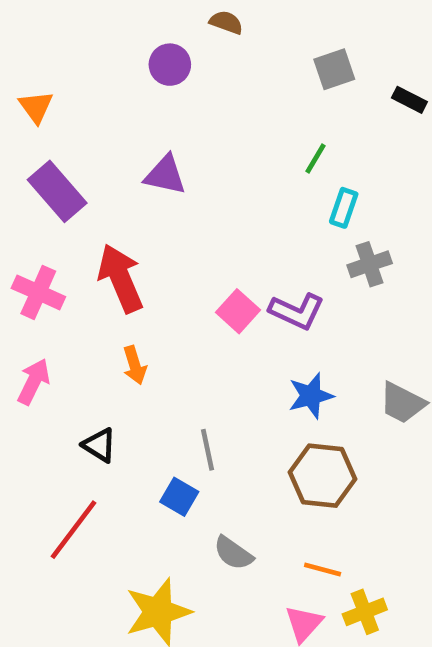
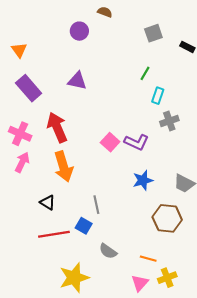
orange arrow: (135, 365) -> (63, 167), size x1.8
pink arrow: (34, 382) -> (22, 162), moved
brown hexagon: (323, 476) -> (167, 218), moved
red line: (74, 530) -> (54, 234), moved, turned 44

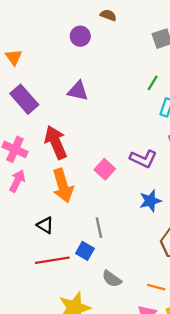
pink square: (110, 142) -> (105, 169), moved

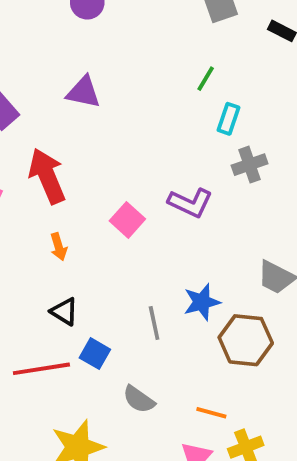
orange arrow: (63, 186) -> (59, 247), size x0.5
blue star: (150, 201) -> (202, 302), moved
black triangle: (45, 225) -> (64, 312), moved
gray line: (99, 228) -> (154, 323), moved

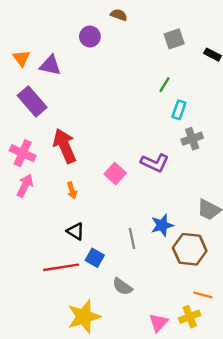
purple triangle: (83, 92) -> (50, 65), moved
orange line: (211, 413) -> (203, 295), moved

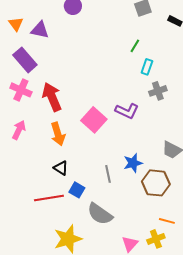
pink cross: (23, 153) -> (21, 90), moved
pink square: (115, 174) -> (94, 120), size x1.4
orange arrow: (72, 190) -> (58, 134), size x1.6
gray semicircle: (122, 287) -> (100, 214), size x1.5

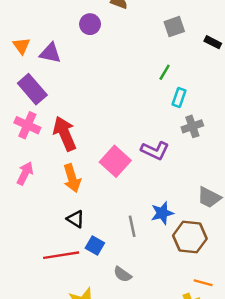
gray semicircle: (100, 214) -> (122, 274), size x0.6

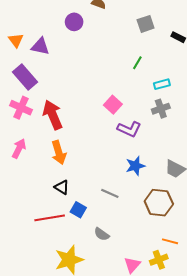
cyan rectangle: (179, 98) -> (162, 84), moved, turned 56
pink square: (115, 161) -> (113, 105), moved, size x0.7
blue star: (162, 213) -> (135, 166), moved
gray line: (132, 226) -> (110, 193), turned -54

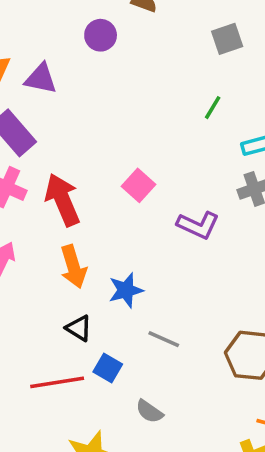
pink square: (113, 105) -> (139, 185), moved
blue star: (135, 166) -> (126, 290), moved

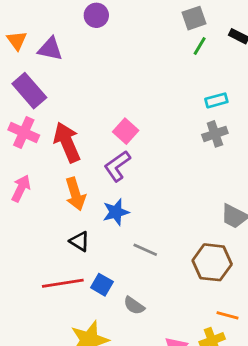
green line: (213, 108) -> (200, 46), moved
purple L-shape: (198, 225) -> (117, 166), moved, turned 120
blue square: (108, 368) -> (102, 285), moved

